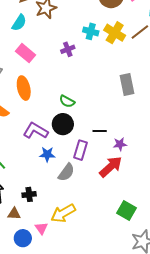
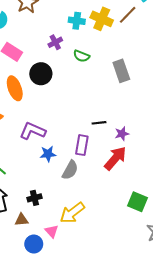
green semicircle: (67, 101) -> (81, 56), moved
black circle: (63, 124) -> (41, 74), moved

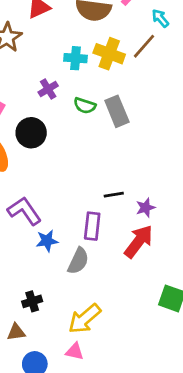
gray rectangle: (121, 71) -> (117, 111), moved
purple L-shape: (33, 131) -> (24, 211), turned 35
pink triangle: (52, 231) -> (75, 352), moved, turned -32

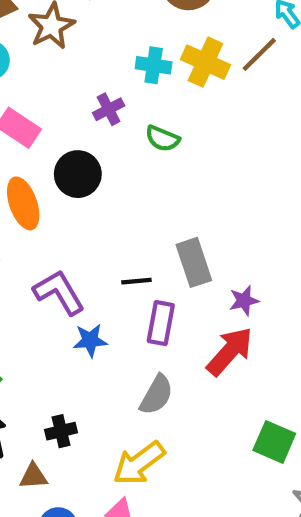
gray rectangle: (117, 111) -> (194, 262), moved
black line: (114, 195) -> (136, 281), moved
gray semicircle: (78, 261) -> (156, 395), moved

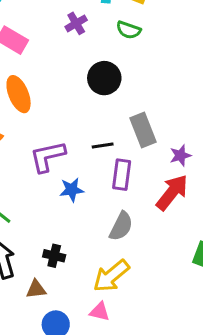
green semicircle: (162, 138) -> (129, 30), moved
black circle: (78, 174) -> (104, 78), moved
purple L-shape: (59, 292) -> (48, 156), turned -69
black cross: (61, 431) -> (54, 256), turned 30

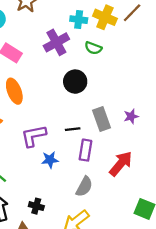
purple cross: (76, 23) -> (56, 42), size x1.6
purple star: (180, 155) -> (131, 116), moved

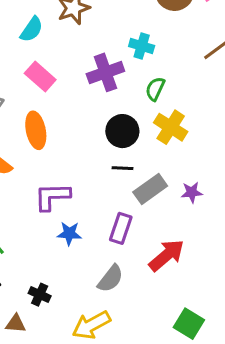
yellow cross: (105, 17) -> (171, 127), moved
green semicircle: (93, 48) -> (155, 89), turned 84
gray rectangle: (102, 119) -> (150, 189), turned 65
black line: (73, 129) -> (122, 168), moved

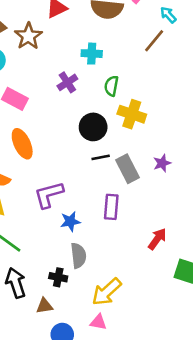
purple cross: (105, 72) -> (67, 82), size x0.7
gray rectangle: (150, 189) -> (127, 169), turned -68
red arrow: (167, 255) -> (157, 239), moved, size x0.7
gray semicircle: (111, 279) -> (78, 256), moved, turned -30

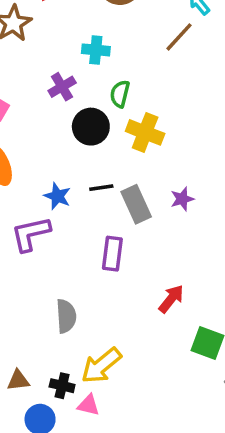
black circle: (93, 127) -> (91, 127), moved
blue star: (70, 221) -> (57, 196), moved, turned 30
black cross: (58, 277) -> (62, 386), moved

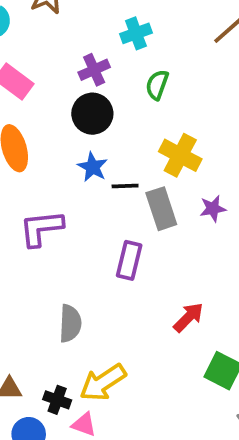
cyan cross: (96, 50) -> (136, 33), turned -32
black circle: (91, 127) -> (92, 114), moved
yellow cross: (145, 132) -> (180, 155), moved
blue star: (57, 196) -> (93, 167), moved

